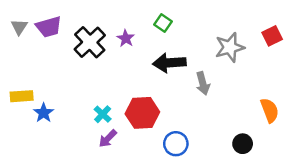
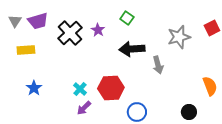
yellow rectangle: (22, 96) -> (26, 50), moved

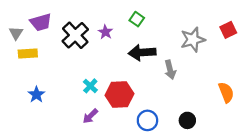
gray triangle: (15, 21) -> (16, 33), moved
cyan cross: (80, 89) -> (90, 86), moved
black circle: (189, 112) -> (187, 120), moved

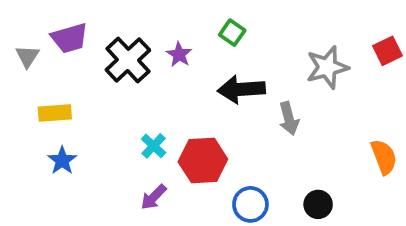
yellow rectangle: (28, 54) -> (55, 113), moved

